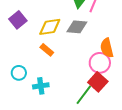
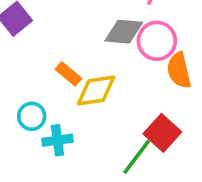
yellow diamond: (50, 27) -> (96, 91), moved
pink circle: (100, 63) -> (157, 41), moved
cyan circle: (19, 73) -> (32, 116), moved

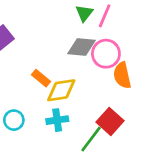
cyan circle: (32, 116) -> (14, 120), moved
cyan cross: (57, 140) -> (57, 120), moved

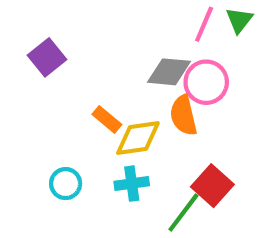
green triangle: (84, 13) -> (239, 20), moved
orange semicircle: (122, 75) -> (183, 115), moved

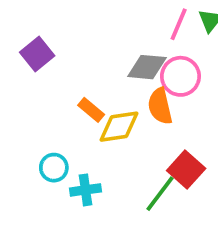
cyan cross: (132, 184) -> (85, 190), moved

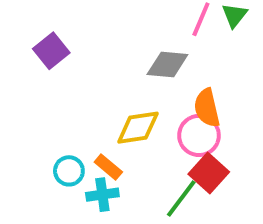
pink circle: (180, 76) -> (199, 135), moved
orange semicircle: (160, 106) -> (207, 108), moved
orange rectangle: (91, 110) -> (108, 167), moved

